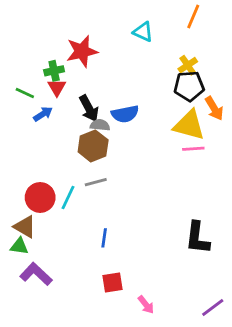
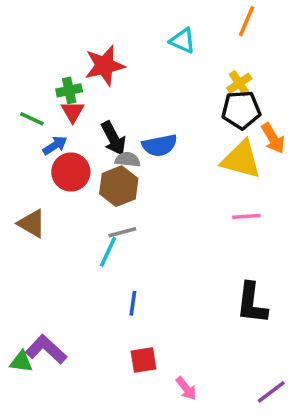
pink line: (193, 149) -> (246, 216), moved
red circle: (40, 197) -> (71, 172), moved
cyan line: (68, 197) -> (108, 252), moved
brown triangle: (25, 227) -> (32, 223), moved
green triangle: (19, 246) -> (21, 362), moved

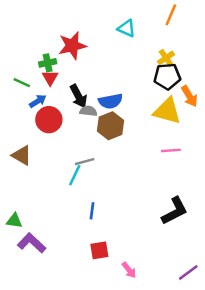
brown hexagon: (119, 186) -> (111, 126), moved
black L-shape: (252, 303) -> (175, 211), turned -124
green triangle: (21, 362) -> (14, 221), moved

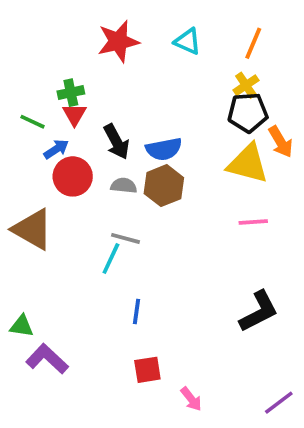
orange line: (171, 15) -> (253, 43), moved
red star: (72, 46) -> (118, 41), moved
gray semicircle: (88, 111) -> (124, 186), moved
brown triangle: (22, 155) -> (33, 229), size x1.4
gray line: (85, 162) -> (126, 238), turned 30

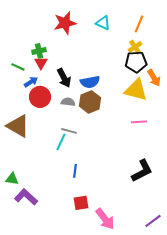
pink arrow: (191, 399) -> (105, 219), size x1.6

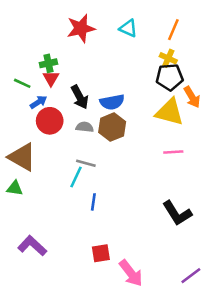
yellow cross: (135, 47) -> (168, 58), turned -32
blue line: (75, 171) -> (93, 202), moved
black L-shape: (142, 171) -> (177, 213), turned 85
green triangle: (12, 179) -> (15, 188), moved

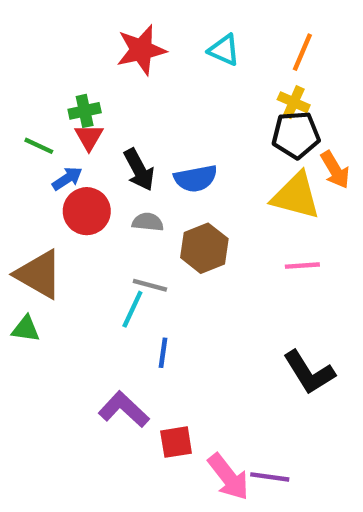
brown hexagon: (112, 127) -> (204, 248), moved
purple L-shape: (32, 246) -> (124, 409), moved
purple line: (191, 276) -> (270, 477), moved, turned 45

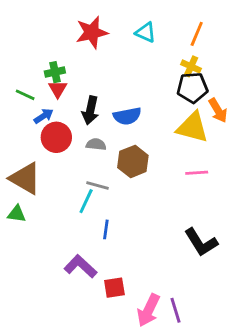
black arrow: (139, 170) -> (90, 110), turned 40
pink arrow: (228, 477) -> (148, 310), turned 64
purple line: (270, 477) -> (175, 310), turned 65

